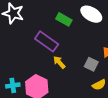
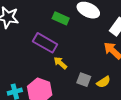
gray square: (91, 64) -> (84, 80), moved

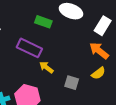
yellow semicircle: (103, 82) -> (98, 73), moved

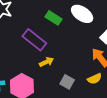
yellow arrow: (46, 67) -> (46, 62), turned 104

